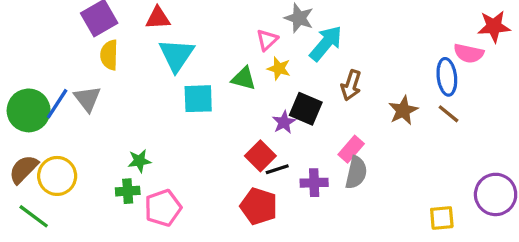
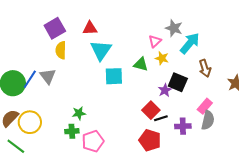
brown arrow: (351, 85) -> (205, 68), turned -36

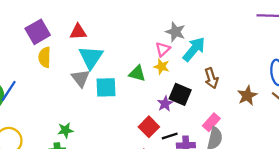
pink triangle: (155, 41) -> (163, 49), moved
gray triangle: (48, 76) -> (81, 78), moved
black line: (161, 118) -> (170, 136), moved

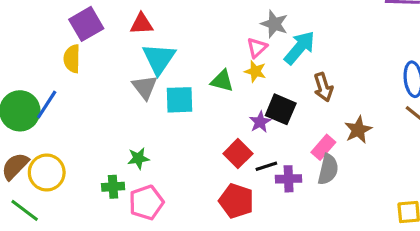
yellow semicircle: (45, 57) -> (72, 59), moved
brown star: (247, 96) -> (358, 130), moved
green star: (65, 130) -> (138, 158), moved

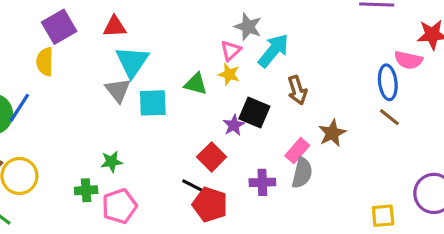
black line: (266, 166) -> (192, 186), moved, turned 45

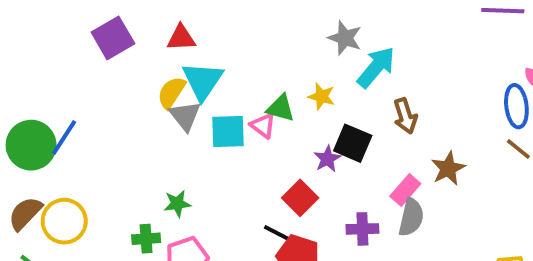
pink triangle: (231, 51) -> (263, 126), moved, turned -40
yellow semicircle: (45, 62) -> (171, 93), moved, turned 32

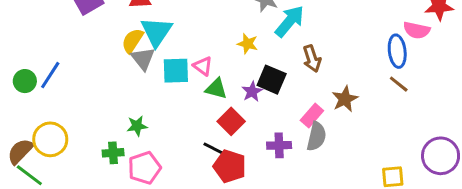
green triangle: (281, 108) -> (216, 89), moved
green circle: (31, 145) -> (25, 81), size x0.6
brown semicircle: (25, 213) -> (20, 151), moved

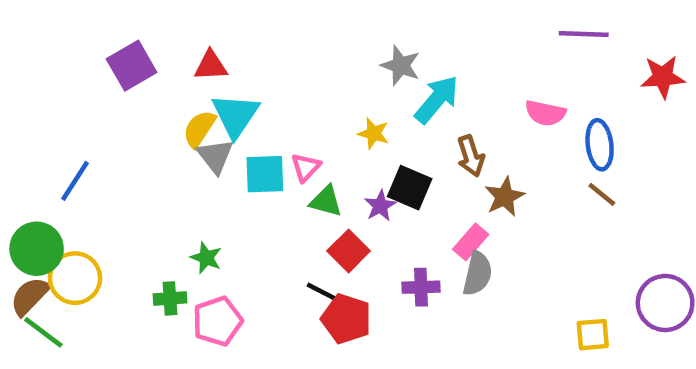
pink semicircle: (417, 30) -> (545, 113), moved
pink triangle: (203, 66) -> (306, 167), turned 36
green circle: (25, 81) -> (37, 249), moved, size x1.5
brown star: (345, 99) -> (505, 197), moved
green star: (137, 126) -> (206, 258), turned 30

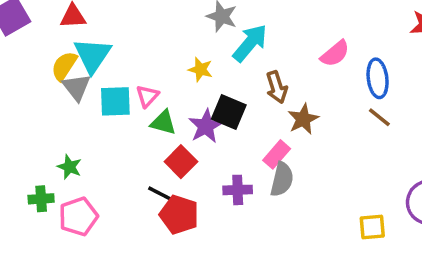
pink semicircle: (545, 113) -> (335, 54), turned -52
purple star: (380, 206) -> (206, 126), size x1.4

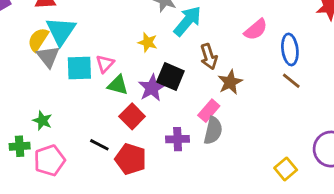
black line: (160, 193) -> (99, 145), moved
yellow square: (372, 227) -> (286, 169), turned -35

